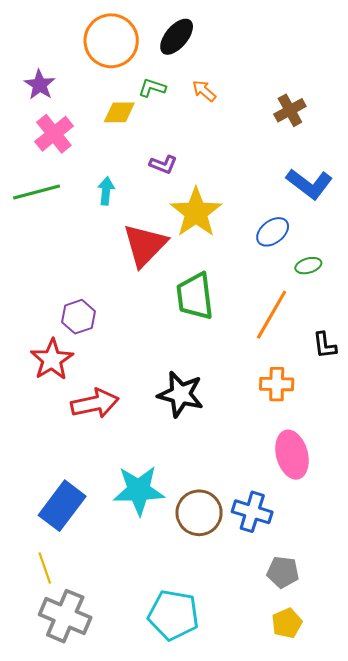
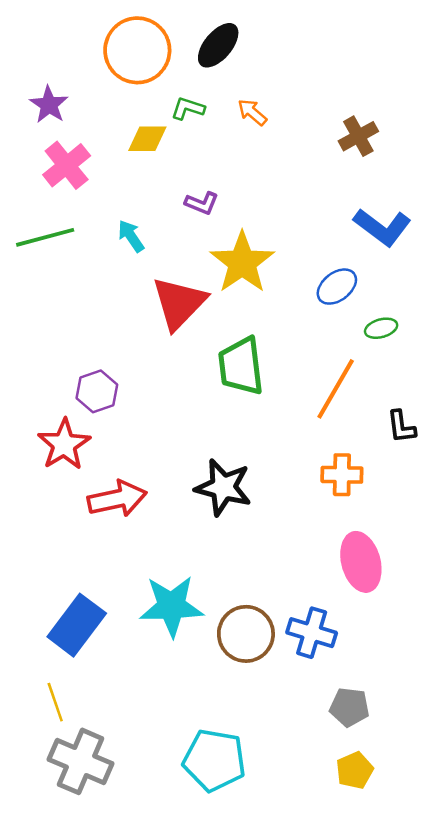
cyan arrow: (106, 191) -> (131, 236), turned -40

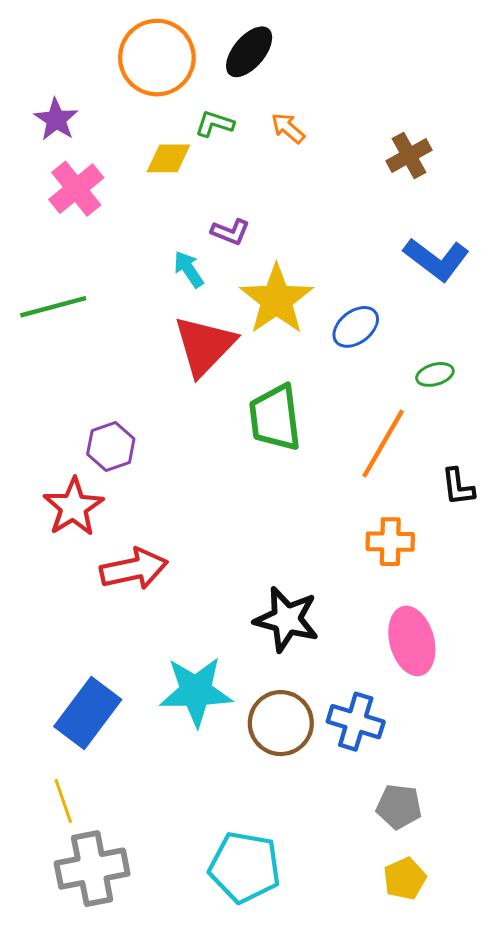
cyan arrow: (131, 236) -> (189, 269), moved
green line: (45, 237) -> (53, 307), moved
blue ellipse: (337, 287) -> (356, 327), moved
black star: (223, 487) -> (287, 619), moved
gray cross: (80, 761) -> (92, 869), turned -34

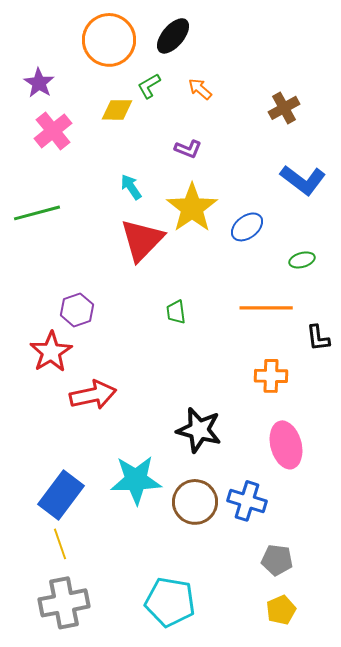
green L-shape: (215, 124) -> (149, 86), turned -48
purple L-shape: (230, 232) -> (188, 149), moved
green trapezoid: (275, 418) -> (176, 312), moved, size x0.5
orange line: (383, 444) -> (266, 308), turned 60
yellow line: (63, 801) -> (60, 544), moved

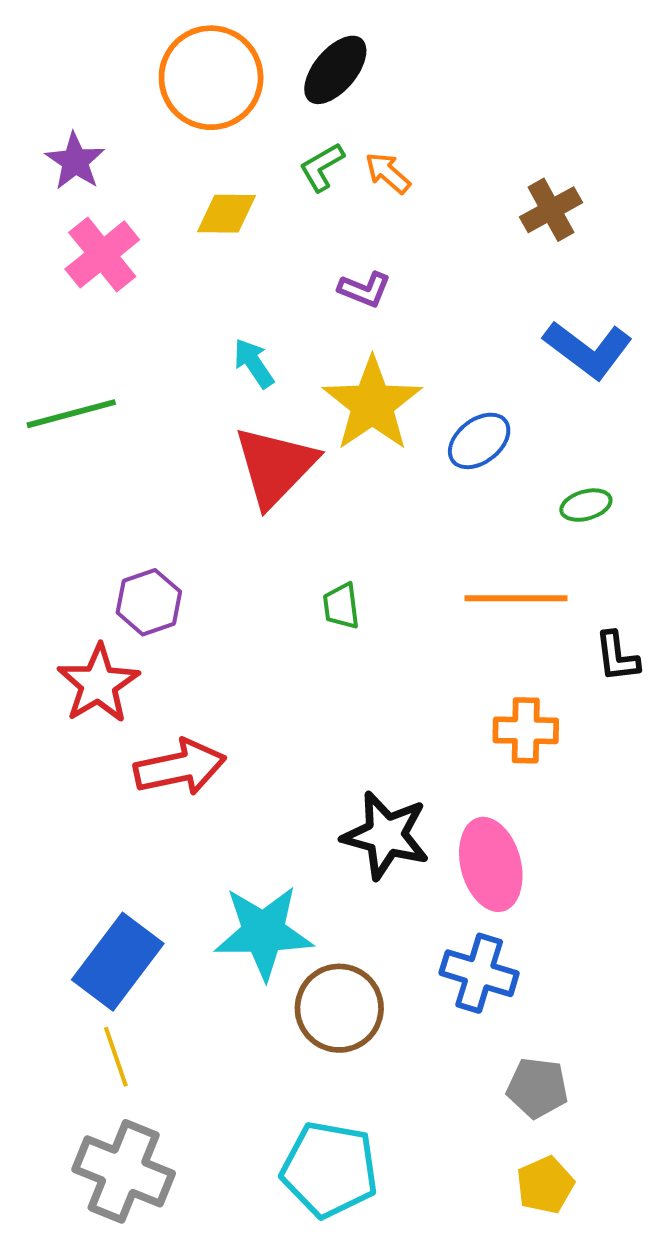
green L-shape: (149, 86) -> (322, 167), moved
pink ellipse: (286, 445) -> (491, 864), moved
brown circle: (195, 502) -> (339, 1008), moved
gray cross: (64, 603) -> (124, 1171), turned 33

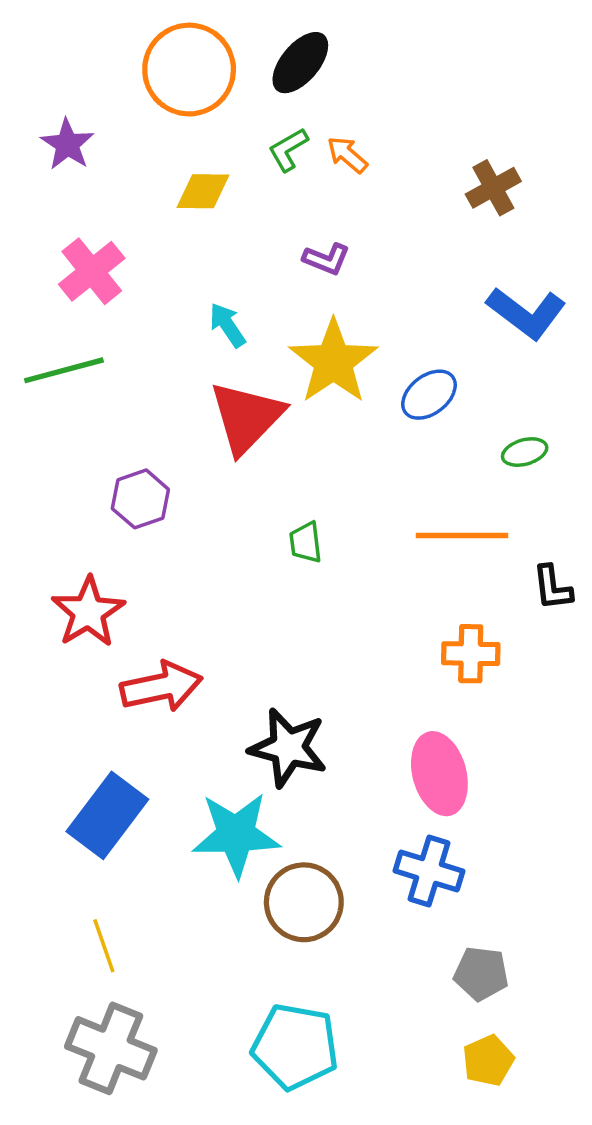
pink cross: (102, 254) -> (92, 271), moved
purple hexagon: (149, 602) -> (140, 499), moved
black star: (386, 835) -> (288, 748), moved
blue rectangle: (118, 962) -> (107, 815), moved

